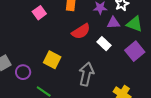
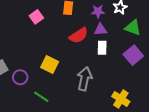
purple triangle: (113, 23) -> (101, 29), moved
white rectangle: (104, 44) -> (102, 48), turned 48

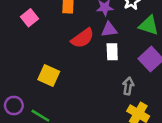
purple circle: (20, 77) -> (14, 105), moved
gray arrow: (84, 79) -> (128, 86), moved, size x0.6

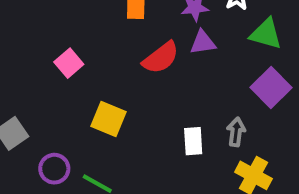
pink square: (30, 18) -> (69, 63), moved
white rectangle: (112, 52) -> (193, 141), moved

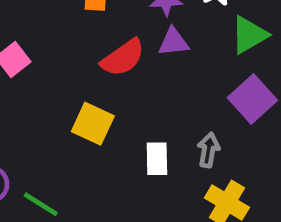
green triangle: (266, 34) -> (249, 35), turned -48
yellow square: (109, 119) -> (93, 124), moved

